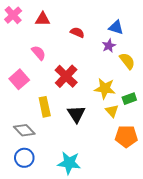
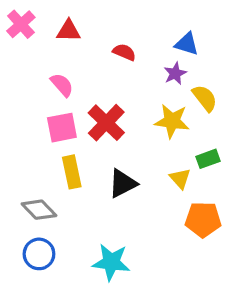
pink square: (19, 79) -> (62, 128), moved, turned 30
yellow star: (105, 88) -> (172, 121), moved
black triangle: (76, 114) -> (123, 183), turned 36

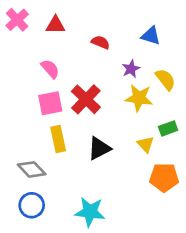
purple star: (175, 73) -> (131, 69), moved

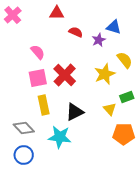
red triangle: (55, 25) -> (57, 13), moved
purple star: (131, 69) -> (99, 40), moved
yellow star: (139, 98) -> (105, 74), turned -30
cyan star: (90, 212) -> (60, 137), moved

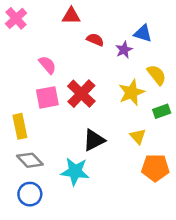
green rectangle: (127, 97) -> (162, 111), moved
yellow rectangle: (44, 105) -> (20, 126), moved

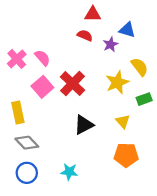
red triangle: (71, 16) -> (93, 14), moved
pink cross: (16, 18) -> (17, 59), moved
pink square: (47, 97) -> (42, 87), turned -30
orange pentagon: (155, 168) -> (126, 155), moved
cyan star: (75, 172) -> (69, 172), moved, size x0.7

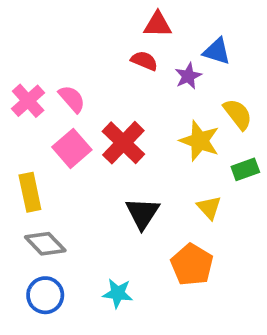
yellow star: (117, 82) -> (200, 141), turned -30
black triangle: (84, 125) -> (142, 213), turned -30
orange pentagon: (126, 155) -> (192, 265), moved, turned 30

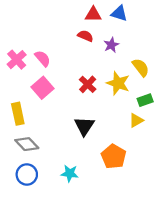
blue triangle: (217, 51) -> (119, 13), moved
red cross: (123, 143) -> (88, 84), moved, size x0.7
yellow triangle: (209, 208) -> (136, 120), moved, turned 42

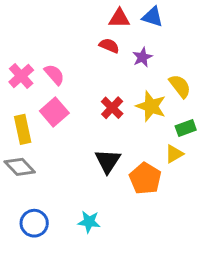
yellow rectangle: (18, 114) -> (23, 129), moved
gray diamond: (27, 144) -> (20, 167), moved
orange pentagon: (114, 156) -> (145, 178), moved

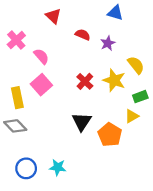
red triangle: (119, 18) -> (53, 16), moved, turned 42
pink cross: (21, 76) -> (16, 40), moved
cyan star: (89, 222) -> (58, 167), moved

